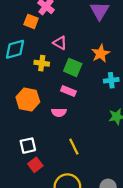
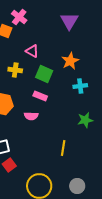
yellow line: (74, 147) -> (63, 148), moved, turned 35

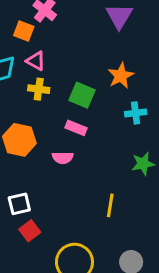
pink triangle: (32, 51) -> (36, 61), moved

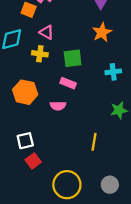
pink triangle: (36, 61) -> (47, 32), moved
orange star: (121, 76) -> (102, 32), moved
green square: (82, 95) -> (73, 58), turned -30

